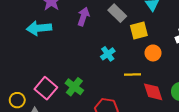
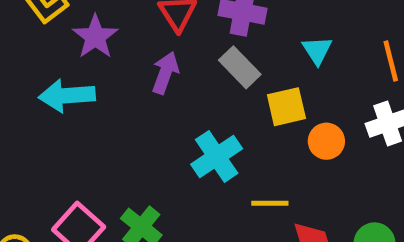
orange circle: (153, 53) -> (326, 141), moved
cyan cross: (108, 54) -> (217, 156), size x1.5

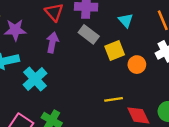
purple star: (95, 37) -> (15, 30), turned -30
cyan cross: (217, 156) -> (35, 79), moved

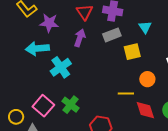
gray rectangle: (89, 34) -> (112, 35), turned -66
orange circle: (137, 65) -> (147, 79), moved

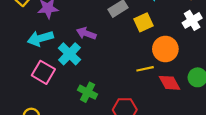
purple arrow: (80, 38) -> (86, 33), moved, turned -78
orange circle: (147, 79) -> (165, 49), size x1.5
pink square: (43, 106) -> (43, 72), moved

